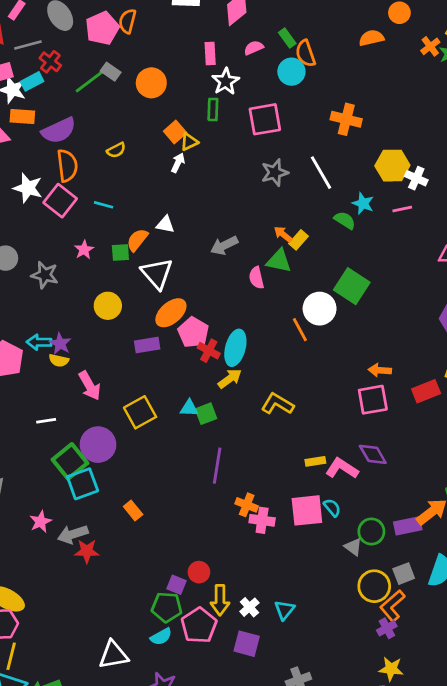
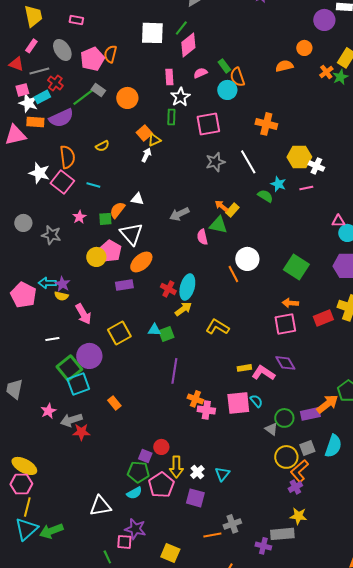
purple semicircle: (59, 131) -> (61, 118), moved
green square: (352, 286) -> (296, 267), moved
pink pentagon: (193, 332) -> (110, 251), moved

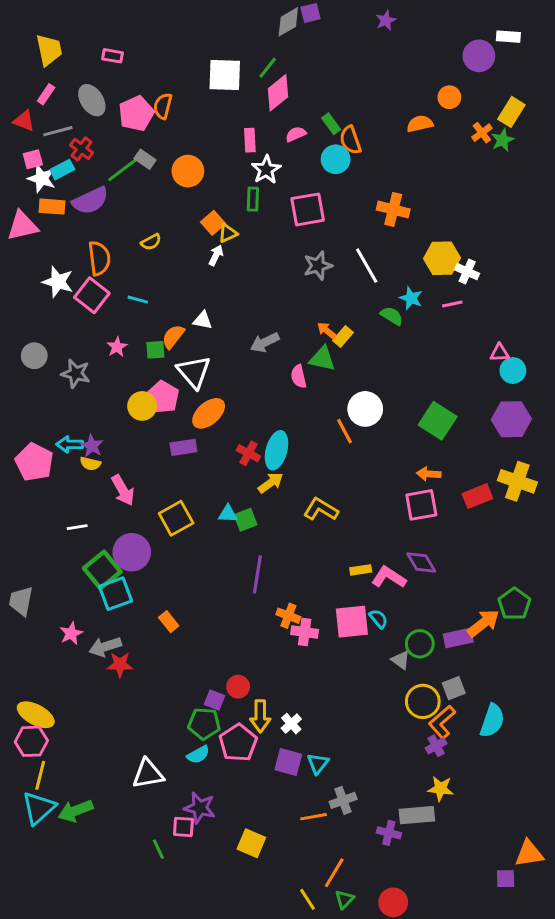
cyan semicircle: (333, 446) -> (492, 721), moved
cyan triangle: (222, 474) -> (318, 763), moved

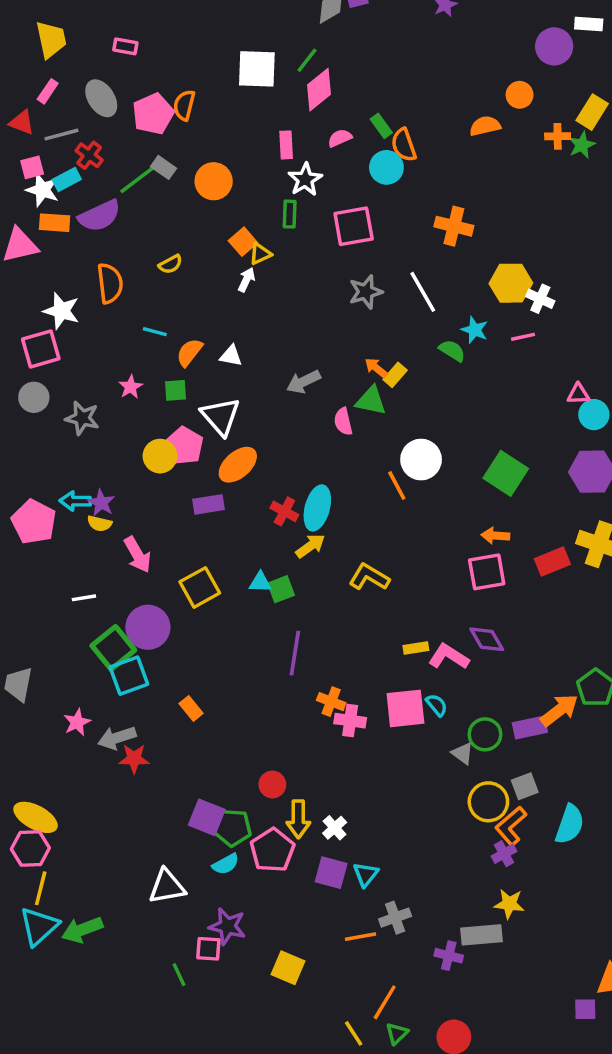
orange cross: (482, 133) -> (558, 136), turned 36
pink square: (92, 295) -> (41, 349), moved, turned 36
orange semicircle: (173, 337) -> (189, 352), moved
purple square: (214, 700) -> (207, 817), moved, size x1.5

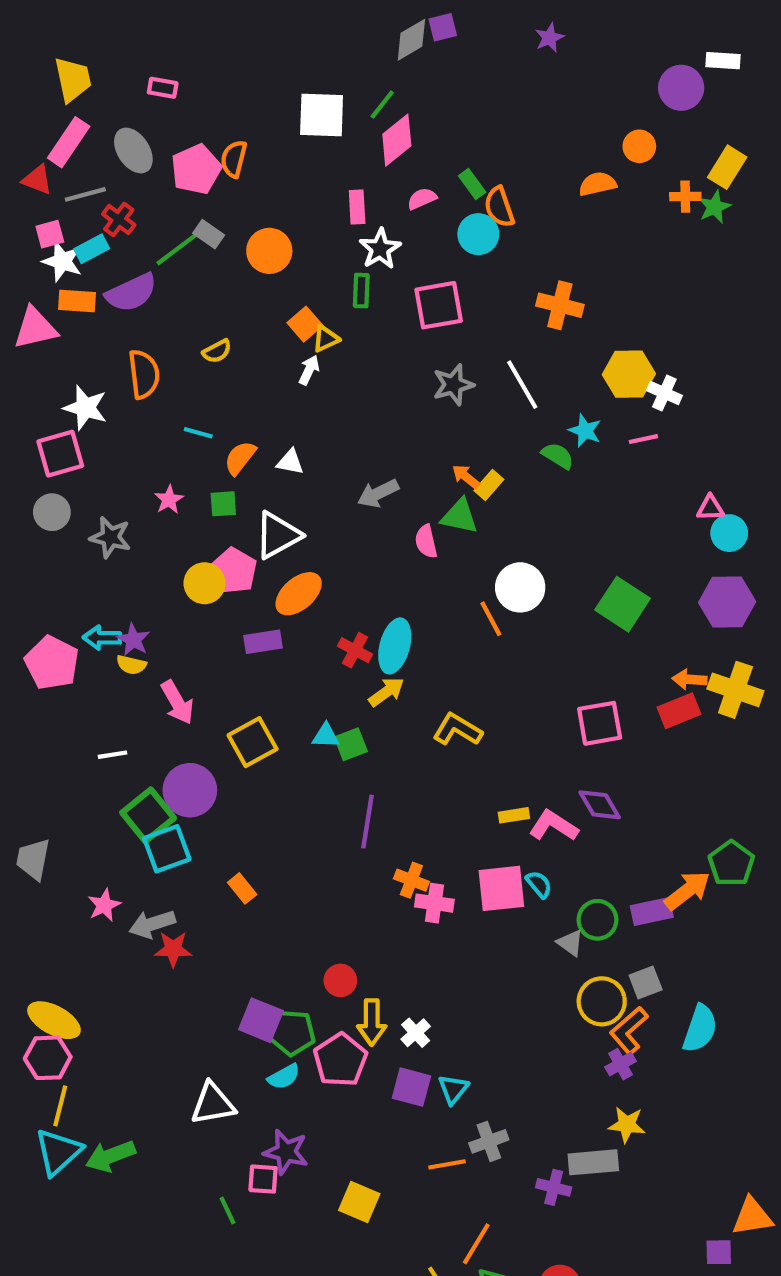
pink rectangle: (48, 91) -> (69, 142), size x1.6
white triangle: (221, 416) -> (278, 535), turned 42
orange arrow: (495, 536) -> (689, 679), moved

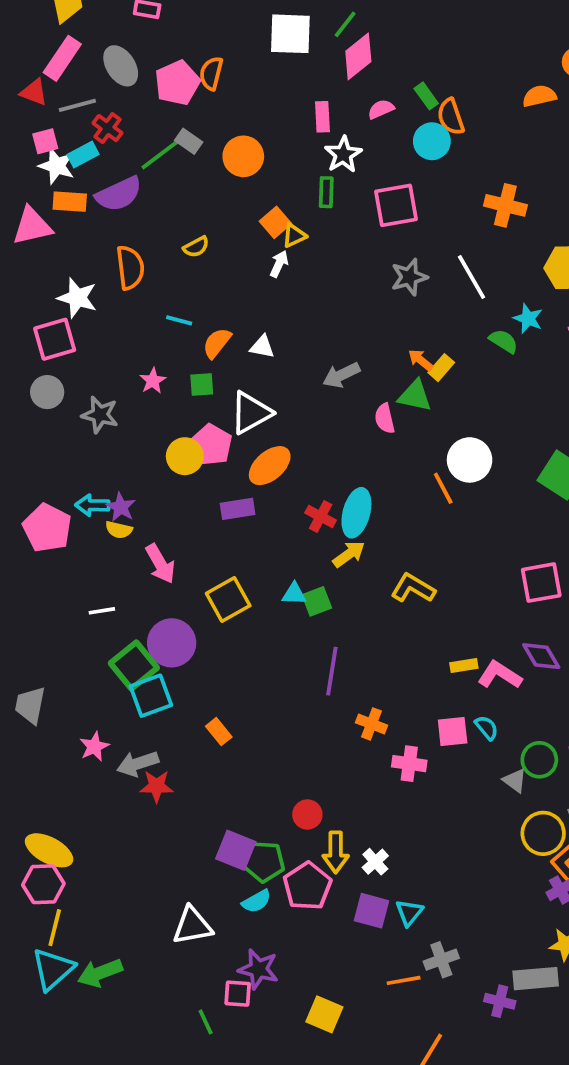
pink square: (501, 888) -> (453, 732), size x0.7
pink cross: (434, 903) -> (409, 764), moved

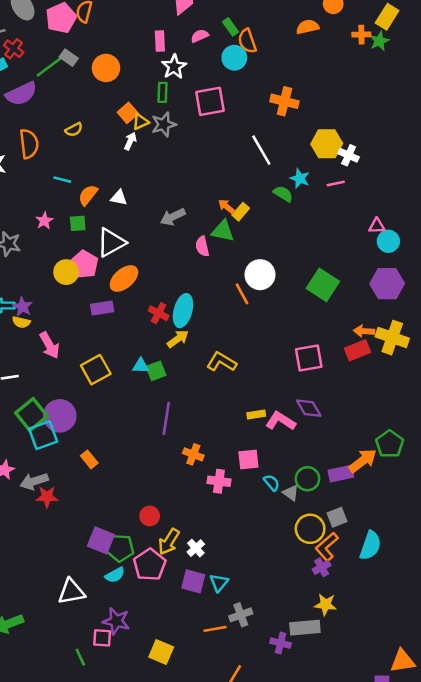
gray star: (409, 277) -> (164, 124), moved
purple circle: (172, 643) -> (60, 416), moved
cyan semicircle: (487, 728) -> (272, 483), moved
yellow arrow: (336, 852) -> (169, 542), turned 32

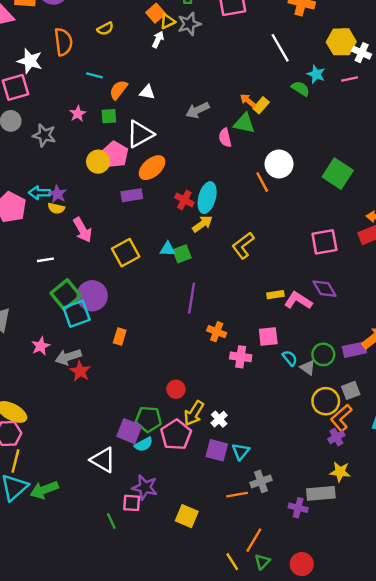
yellow L-shape: (222, 362) -> (243, 245), turned -68
orange rectangle: (89, 459) -> (120, 336), turned 56
red star: (47, 497) -> (80, 371), turned 30
purple square: (101, 540) -> (129, 431), moved
white triangle: (71, 592) -> (103, 460), turned 40

